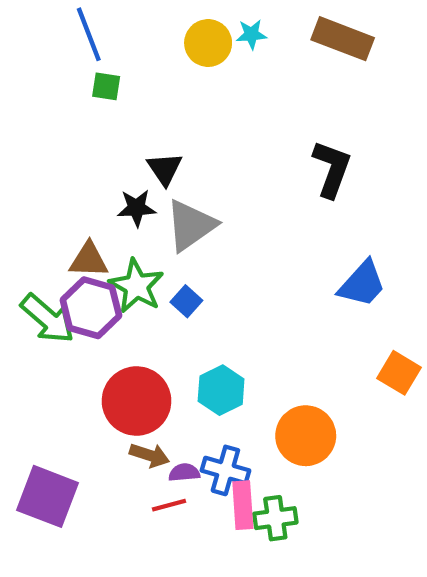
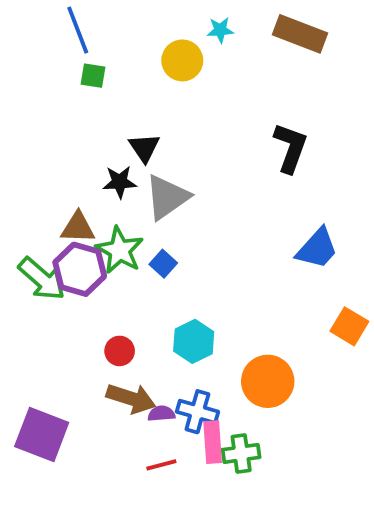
yellow circle: (208, 43) -> (182, 60), moved
red circle: (136, 401) -> (120, 351), size x0.5
brown arrow: (149, 455) -> (131, 398), size x1.4
red line: (169, 505) -> (161, 465), moved

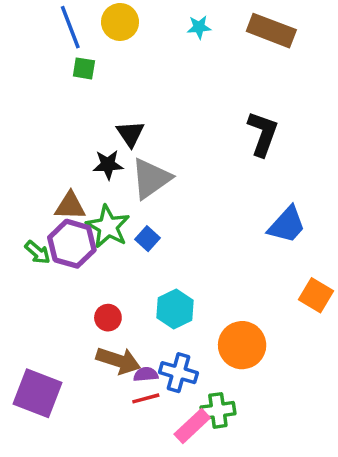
yellow circle: (182, 60) -> (120, 22), moved
green arrow: (42, 279) -> (38, 252), size x0.6
pink rectangle: (213, 442) -> (192, 426), moved, turned 51
red line: (161, 465) -> (146, 398), moved

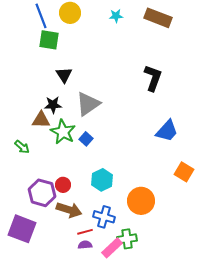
green square: (84, 68) -> (49, 40), size x1.5
black triangle: (130, 134) -> (64, 75), moved
black star: (108, 165) -> (53, 105), moved
purple hexagon: (72, 244) -> (42, 193), moved
purple semicircle: (146, 374) -> (85, 245), moved

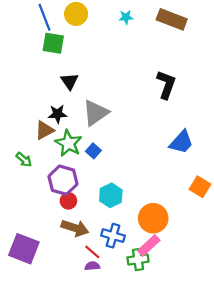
brown triangle: (41, 120) -> (45, 130), turned -30
purple hexagon: (42, 193) -> (63, 180), moved
red line: (85, 232) -> (92, 252), turned 56
pink rectangle: (112, 248) -> (149, 245), moved

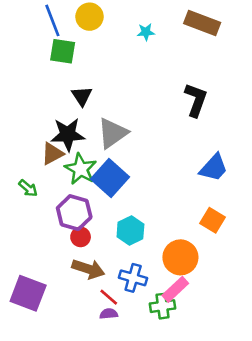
cyan star: (126, 17) -> (146, 32), moved
black star: (58, 114) -> (68, 134), size x1.5
blue square: (93, 151) -> (110, 178), size x2.0
orange square: (200, 187) -> (212, 220), moved

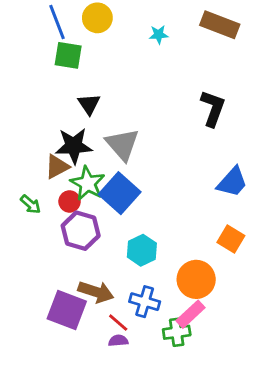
gray triangle: (113, 133) -> (122, 144), turned -36
red circle: (81, 237) -> (70, 201), moved
purple square: (28, 293) -> (67, 310), moved

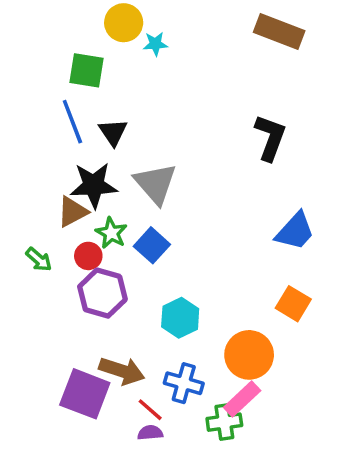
blue line: (57, 22) -> (72, 122), moved
cyan star: (159, 35) -> (155, 44), moved
green star: (88, 183) -> (111, 233), size x0.7
blue square: (120, 193) -> (152, 245), size x0.7

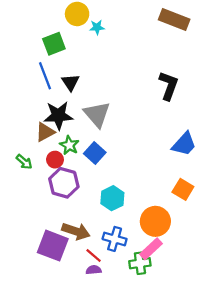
green square: (87, 70) -> (54, 44), turned -30

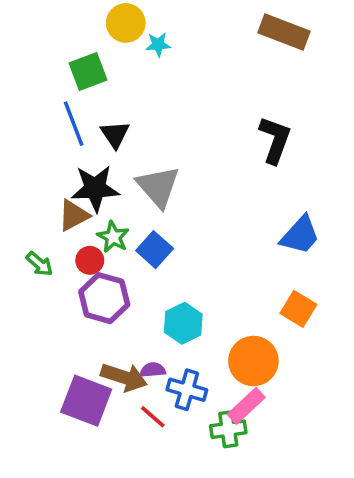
purple semicircle: (94, 270) -> (153, 370), moved

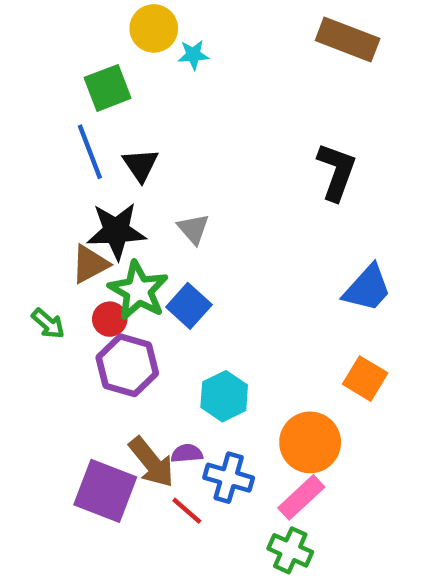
gray triangle: (158, 187) -> (193, 229), size x0.6
green star: (113, 237) -> (138, 290), size x1.5
brown arrow: (124, 377) -> (152, 462), turned 33
green cross: (228, 429) -> (290, 550), moved, turned 32

